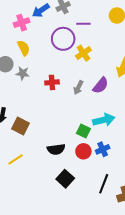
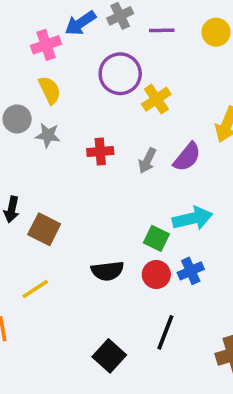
purple line: (83, 24) -> (162, 30), moved
black square: (65, 179) -> (109, 356), moved
black line: (104, 184) -> (165, 332), moved

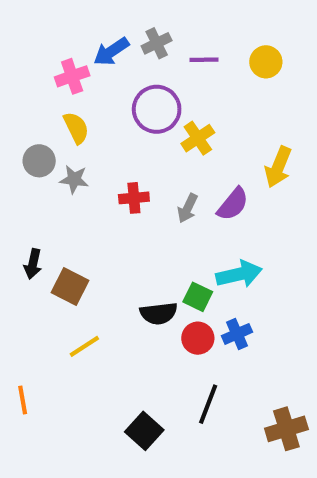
black semicircle: (107, 271) -> (159, 313), moved
yellow line: (35, 289) -> (84, 346), moved

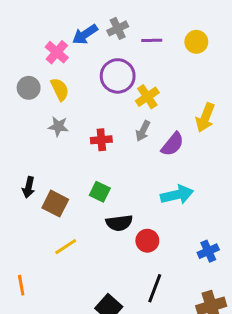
pink cross: (72, 76) -> (57, 52), turned -30
gray circle: (39, 161) -> (29, 88), moved
gray arrow: (188, 208) -> (143, 131), moved
green square: (198, 297) -> (100, 192), moved
blue cross: (237, 334) -> (208, 251), moved

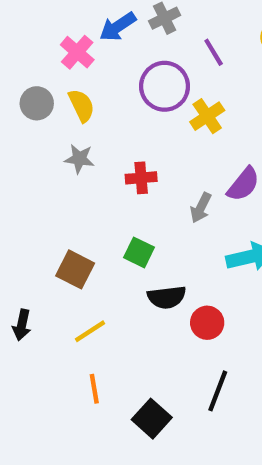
purple line: (152, 40) -> (214, 52), moved, turned 60
gray arrow: (143, 131) -> (201, 208), moved
black arrow: (29, 187) -> (22, 325), moved
orange line: (21, 285) -> (94, 389), moved

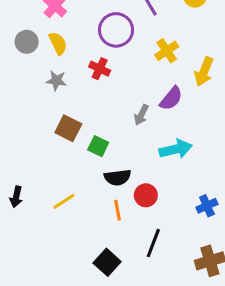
yellow cross: (207, 116) -> (167, 51), moved
red cross: (141, 178) -> (100, 69), moved, turned 30
brown square: (75, 269) -> (68, 128), moved
orange line: (94, 389) -> (118, 210), moved

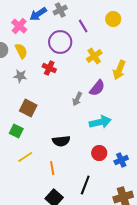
green square: (98, 146) -> (16, 131), moved
red circle: (146, 195) -> (99, 153), moved
orange line: (118, 210) -> (52, 168), moved

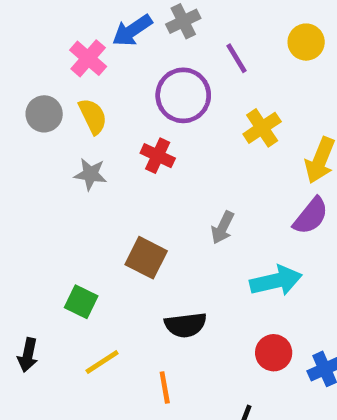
purple semicircle: (97, 88) -> (311, 216), moved
brown square: (28, 108) -> (146, 258), moved

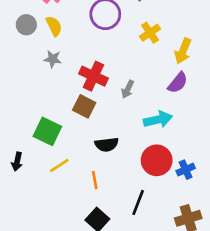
red cross: (158, 156) -> (93, 76), moved, size x1.5
green square: (81, 302) -> (47, 131), size x1.5
red circle: (274, 353) -> (157, 160), size x1.5

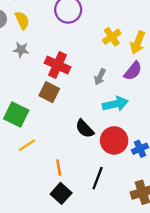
yellow cross: (150, 33) -> (112, 37), moved
gray arrow: (128, 89) -> (100, 77), moved
black semicircle: (107, 145) -> (85, 129), moved, turned 54
orange line: (95, 180) -> (59, 168), moved

